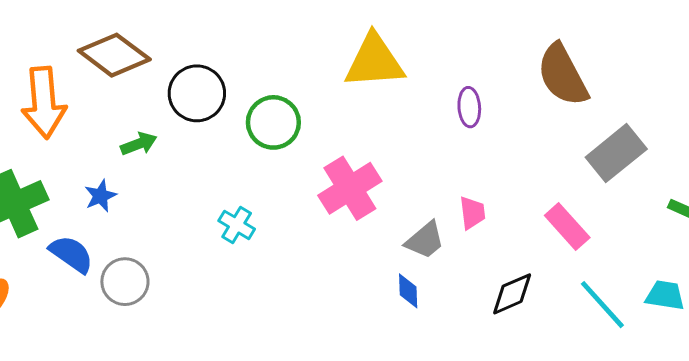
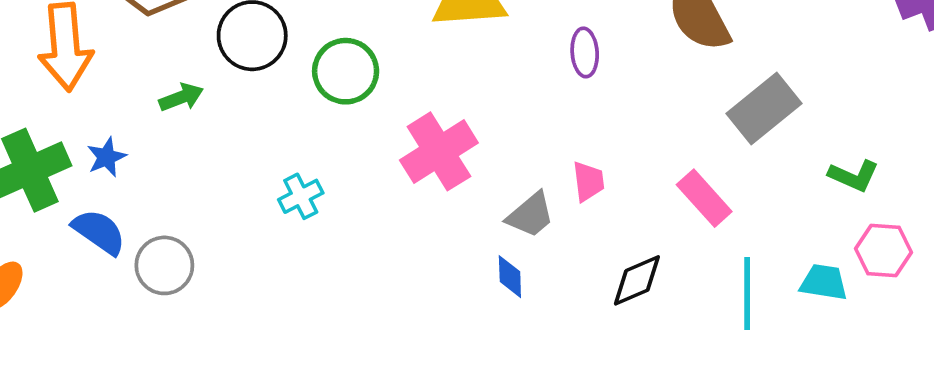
blue star: (100, 196) -> (106, 157), moved
cyan cross: (237, 225) -> (301, 196), turned 32
cyan line: (602, 305) -> (747, 293), turned 42

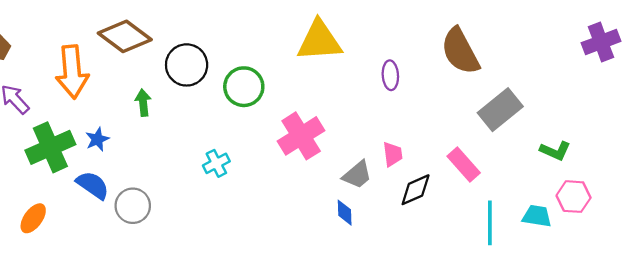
green arrow: (181, 97) -> (143, 103), turned -75
black diamond: (637, 280) -> (416, 190), moved

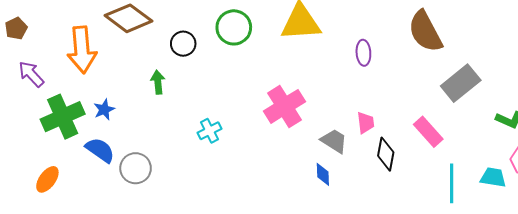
black circle: (187, 65) -> (183, 44), size x0.7
green circle: (244, 87) -> (234, 27), moved
green arrow: (143, 103) -> (158, 82), moved
gray trapezoid: (357, 175) -> (334, 141), turned -108
black diamond: (416, 190) -> (386, 154), turned -56

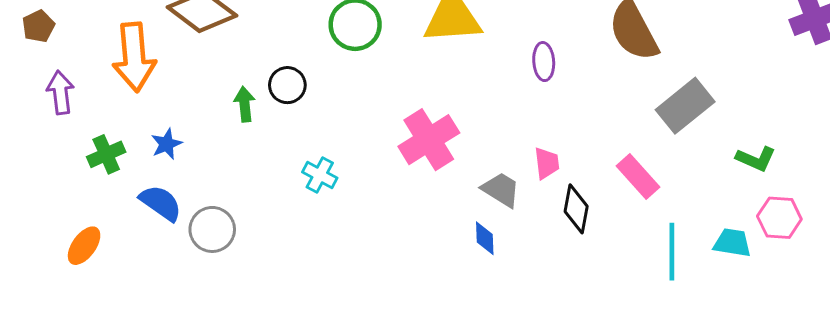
black circle: (183, 44) -> (287, 85), moved
purple arrow: (31, 74) -> (60, 92), turned 36
green cross: (63, 117) -> (106, 154), size x0.6
cyan cross: (209, 131) -> (320, 175), turned -35

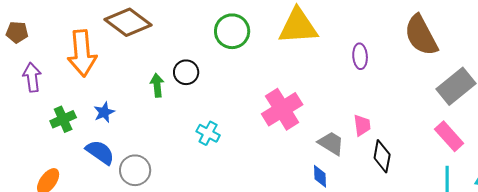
brown pentagon: (38, 26) -> (17, 32), turned 30
pink rectangle: (638, 176) -> (449, 136), moved

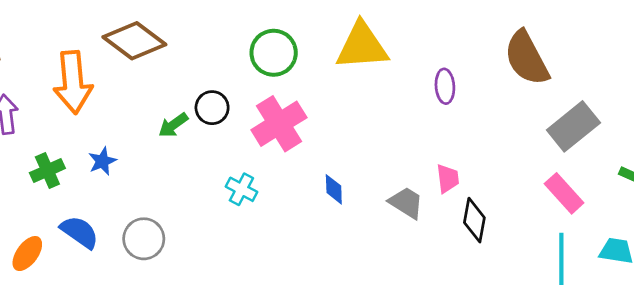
green arrow: (157, 85) -> (173, 125), turned -120
pink cross: (282, 109) -> (279, 124), moved
blue semicircle: (100, 152) -> (80, 232), moved
blue diamond: (320, 176) -> (334, 189), moved

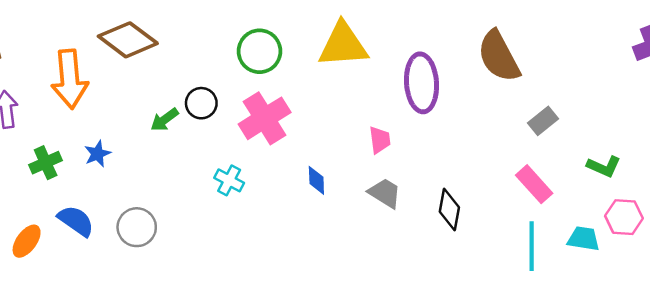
purple ellipse: (445, 86) -> (422, 83), size x1.8
gray rectangle: (573, 126) -> (543, 121), size x0.6
pink trapezoid: (448, 179) -> (380, 140), moved

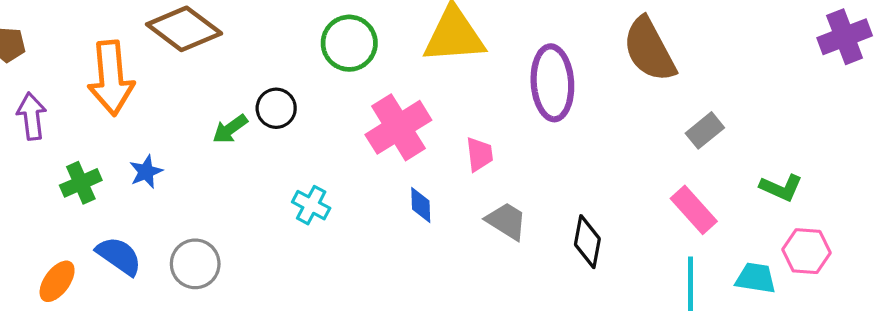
pink cross: (265, 118) -> (398, 127), moved
pink trapezoid: (380, 140) -> (479, 154), moved

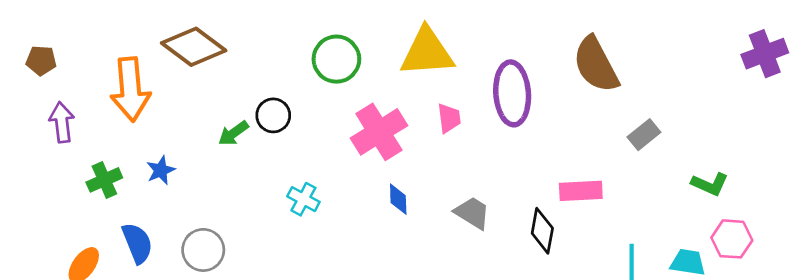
pink trapezoid: (479, 154) -> (449, 118), moved
pink rectangle: (694, 210) -> (581, 191), moved, turned -51
blue semicircle: (119, 256) -> (137, 243), turned 33

